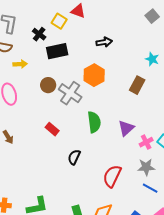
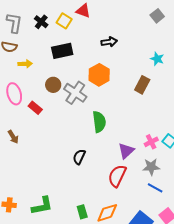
black cross: (39, 34) -> (41, 22), moved
purple triangle: (126, 128) -> (126, 151), moved
red rectangle: (52, 129) -> (35, 108), moved

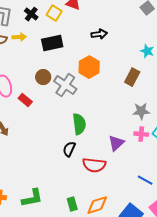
yellow arrow: (25, 64) -> (19, 37), moved
green semicircle: (99, 122) -> (79, 124), moved
pink cross: (151, 142) -> (141, 134), turned 32
gray star: (151, 167) -> (141, 111), moved
red semicircle: (117, 176) -> (94, 165), moved, turned -110

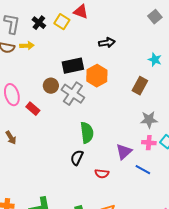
black rectangle: (52, 43) -> (73, 66), moved
red semicircle: (94, 165) -> (102, 174), size x0.6
blue line: (145, 180) -> (143, 170), moved

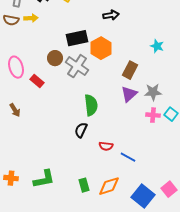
cyan star: (155, 60) -> (157, 46), moved
brown rectangle: (140, 86) -> (130, 70), moved
purple triangle: (124, 152) -> (129, 94), moved
blue line: (143, 170) -> (128, 157), moved

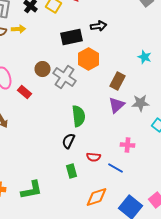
black rectangle: (77, 38) -> (72, 37), moved
pink cross: (153, 115) -> (128, 145), moved
green rectangle: (84, 185) -> (72, 171), moved

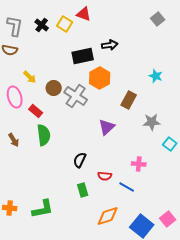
yellow arrow: (18, 29) -> (30, 77), moved, turned 48
purple triangle: (116, 105) -> (107, 127), moved
green semicircle: (78, 116) -> (44, 135), moved

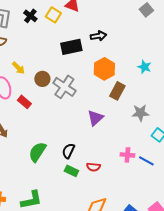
orange hexagon: (100, 78) -> (104, 69), moved
green semicircle: (44, 135) -> (37, 152), moved, turned -140
blue line: (127, 187) -> (146, 161), moved
green rectangle: (83, 190) -> (71, 171), moved, turned -48

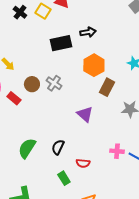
brown circle: (42, 79) -> (32, 84), moved
gray cross: (64, 87) -> (54, 83), size x0.7
purple triangle: (95, 118) -> (85, 114), turned -36
green rectangle: (71, 171) -> (64, 178), moved, turned 32

